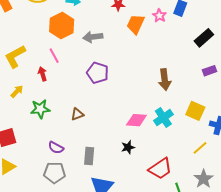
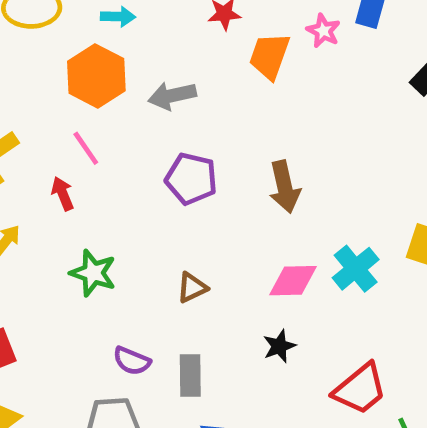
brown arrow: (165, 80) -> (285, 187), moved
green star: (40, 109) -> (93, 273), moved, turned 30
brown triangle: (77, 114) -> (192, 288), moved
purple semicircle: (56, 148) -> (132, 361), moved

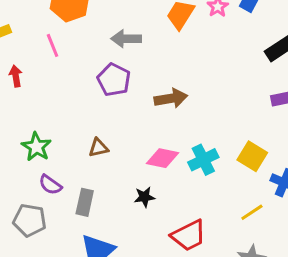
gray arrow: (172, 96) -> (126, 39), moved
brown arrow: (285, 187) -> (171, 98), turned -100
red arrow: (63, 194) -> (16, 76), moved
green star: (93, 273) -> (36, 147), moved

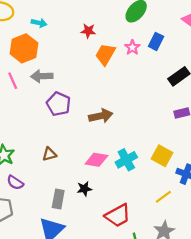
gray arrow: (126, 39) -> (42, 76), moved
gray rectangle: (85, 202) -> (58, 199), moved

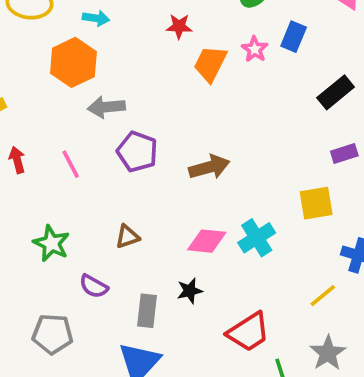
pink line: (13, 81) -> (71, 164), moved
yellow square: (162, 156) -> (316, 203), moved, turned -35
purple semicircle: (15, 183) -> (94, 286), moved

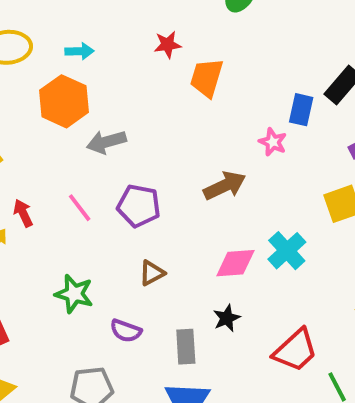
blue rectangle: (294, 37) -> (301, 110), moved
pink star: (255, 49) -> (273, 142), moved
purple pentagon: (137, 152) -> (139, 206), moved

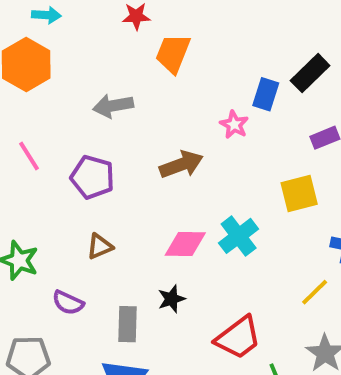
gray arrow: (106, 142) -> (113, 106), moved
pink line: (80, 208) -> (29, 156), moved

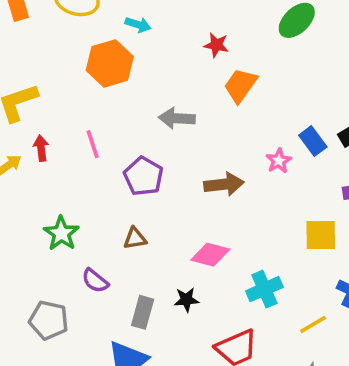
blue rectangle: (266, 94) -> (313, 141), turned -68
cyan cross: (239, 236) -> (264, 289), moved

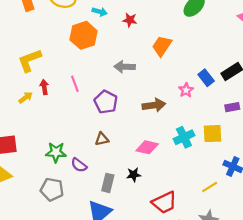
red star: (216, 45) -> (130, 20), moved
green star: (61, 233) -> (56, 152), moved, turned -30
cyan cross: (264, 289) -> (184, 137), moved

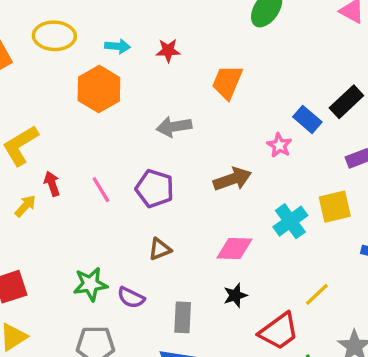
pink line: (75, 84) -> (101, 190), moved
black star: (134, 175) -> (235, 295), moved
yellow line: (210, 187) -> (317, 294), moved

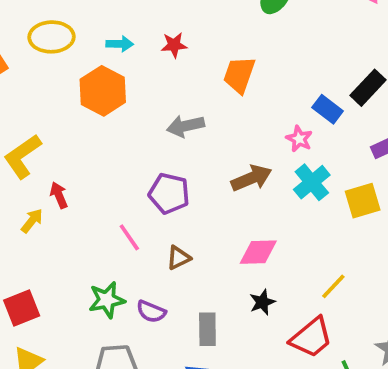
pink line: (101, 190) -> (129, 237), moved
cyan cross: (290, 221) -> (312, 182), moved
yellow line: (317, 294) -> (333, 286), moved

